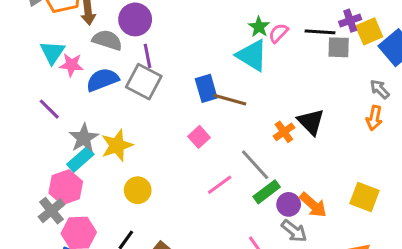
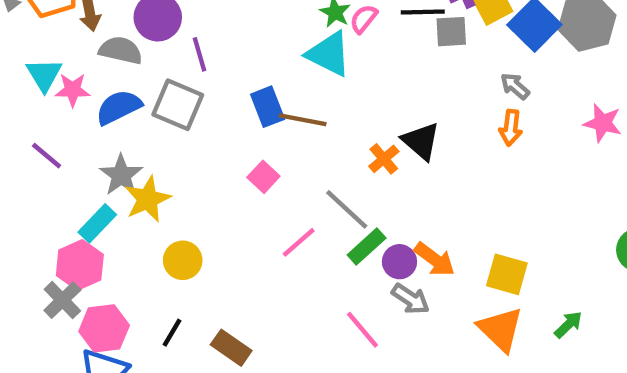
purple line: (147, 56) -> (200, 54), moved
gray star: (84, 138) -> (121, 175), moved
yellow square: (365, 197) -> (507, 274), moved

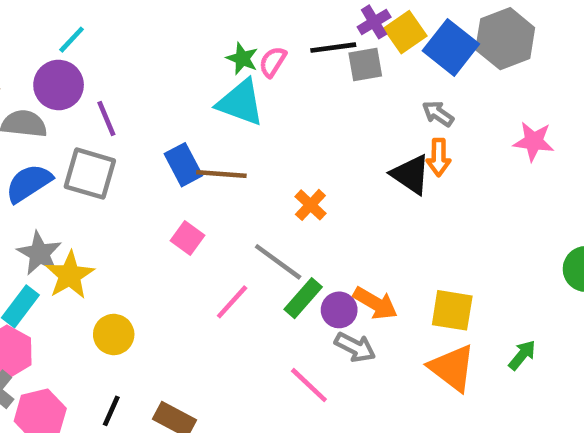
black triangle: (421, 141) -> (411, 175), moved

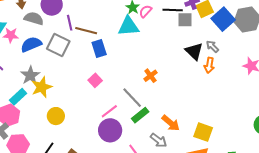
cyan triangle: (241, 103) -> (128, 26), turned -35
brown line: (221, 174) -> (86, 31), moved
black triangle: (411, 175) -> (194, 51), moved
purple circle: (339, 310) -> (110, 130), moved, size x1.5

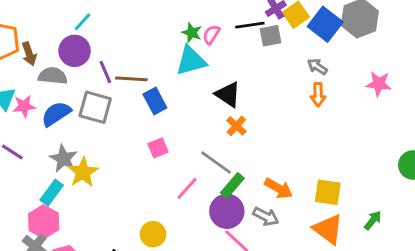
black triangle: (194, 51) -> (228, 94), moved
pink square: (95, 80) -> (158, 148), turned 32
yellow circle: (56, 116) -> (153, 234), moved
purple circle: (110, 130) -> (227, 211), moved

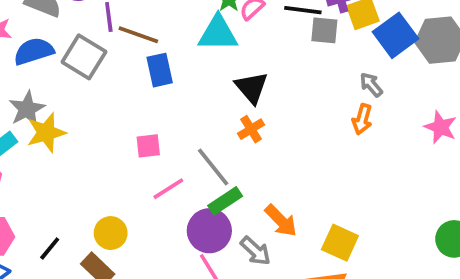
pink square: (158, 148) -> (148, 146), moved

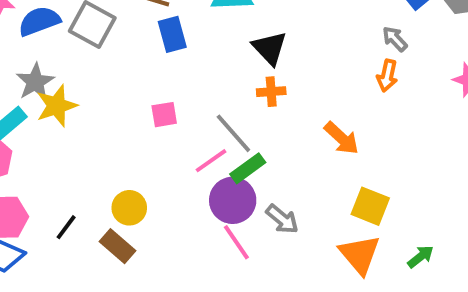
orange cross: (251, 129) -> (271, 92), turned 30
pink line: (168, 189) -> (211, 161), moved
orange arrow: (281, 221) -> (342, 138), moved

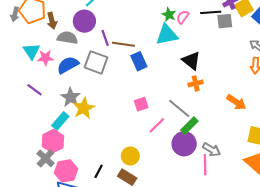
pink line: (211, 161) -> (157, 125), moved
pink line: (236, 242) -> (205, 165), moved, turned 42

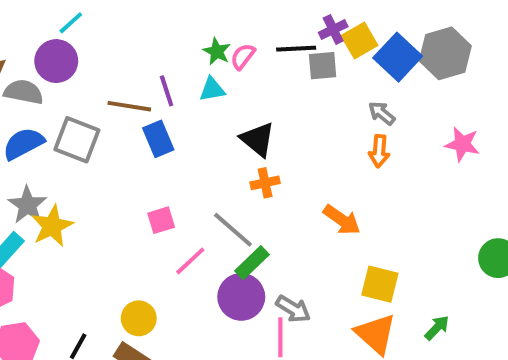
cyan triangle: (167, 35) -> (212, 89), size x0.6
purple line: (105, 38) -> (167, 91), moved

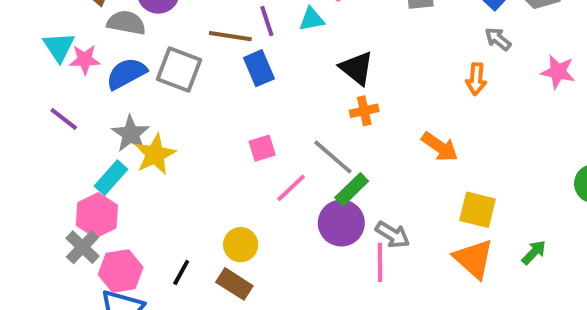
gray arrow: (382, 113) -> (498, 39), moved

